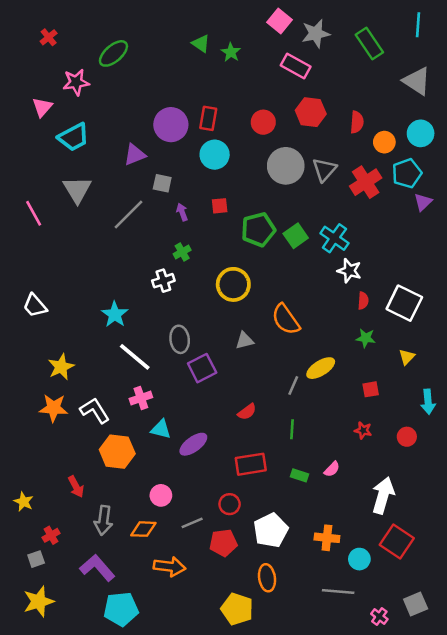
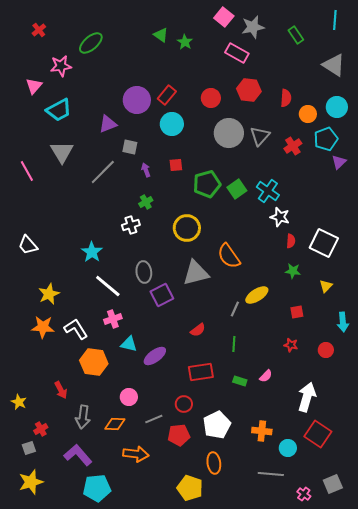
green rectangle: (369, 43) -> (296, 35), size x0.7
red rectangle: (208, 118) -> (167, 95), turned 30
red cross: (366, 182) -> (293, 146), size x0.7
gray triangle: (245, 341) -> (196, 273), size x1.8

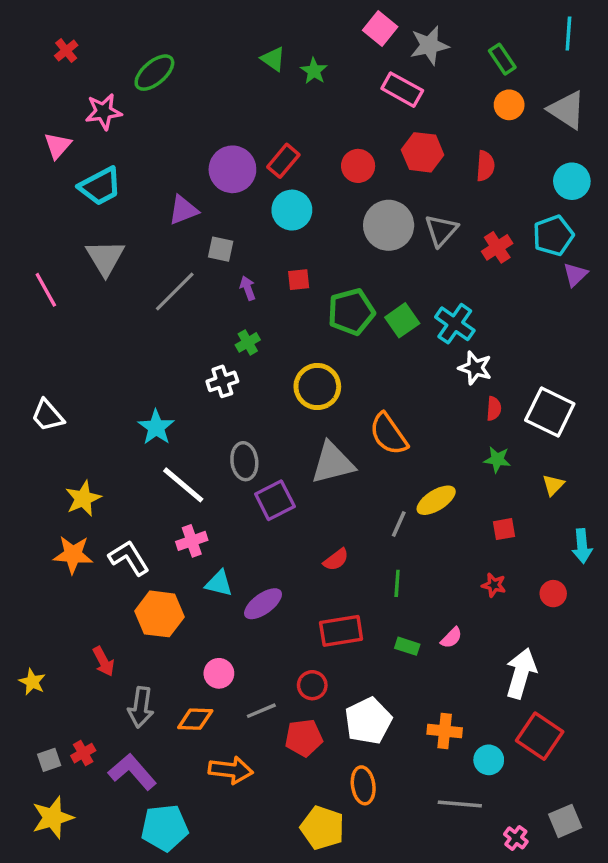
orange circle: (308, 114) -> (509, 105), moved
red cross: (41, 429) -> (83, 753), moved

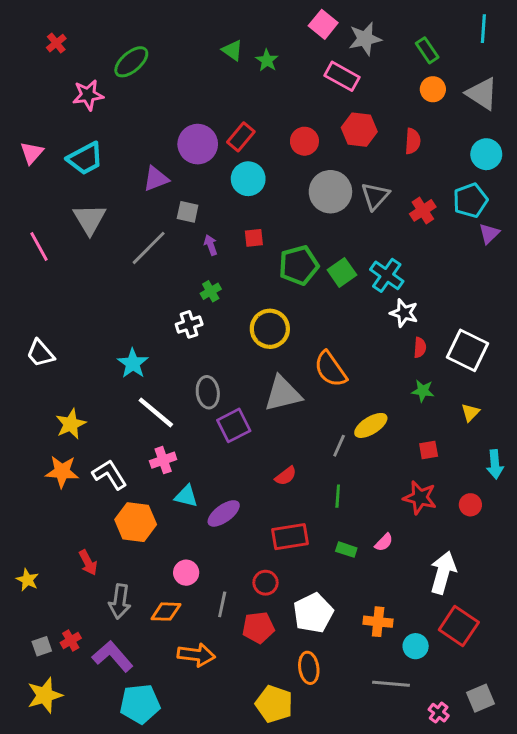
pink triangle: (58, 146) -> (32, 153), moved
red star: (494, 585) -> (420, 498), size x1.6
gray line: (261, 711) -> (222, 604), turned -55

